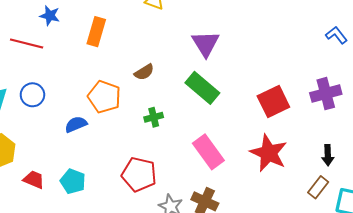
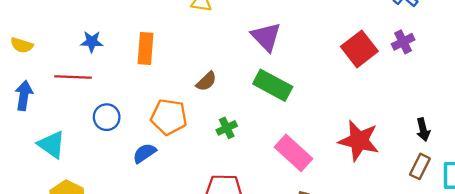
purple cross: (326, 94) -> (403, 42), moved, size x0.7
blue circle: (32, 95) -> (107, 117), moved
red square: (273, 101) -> (359, 49), moved

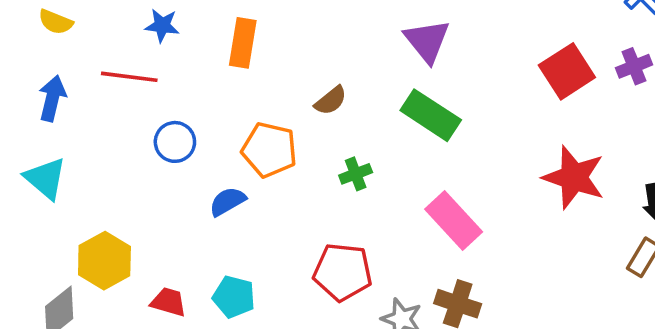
red star: (359, 141) -> (574, 177), moved
cyan triangle: (52, 145) -> (45, 178), moved

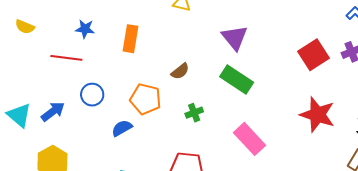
blue arrow: (52, 98) -> (53, 112), moved, turned 40

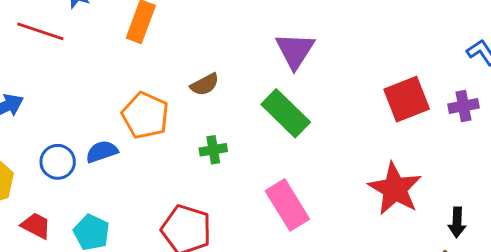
blue circle: (92, 95) -> (58, 162), moved

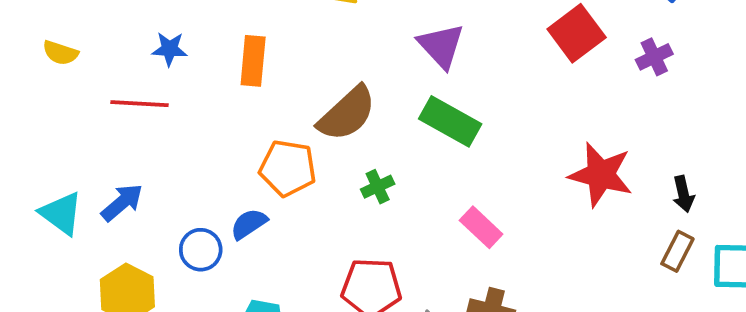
brown semicircle: (205, 85) -> (347, 114), size x1.8
red square: (407, 99) -> (577, 33), moved
pink rectangle: (287, 205) -> (481, 227), size x0.7

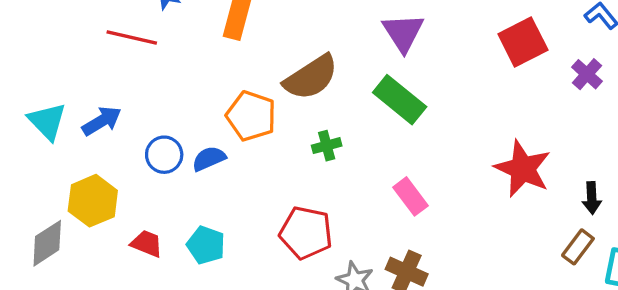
purple cross: (654, 57) -> (587, 74), turned -32
blue circle: (201, 250) -> (164, 155), moved

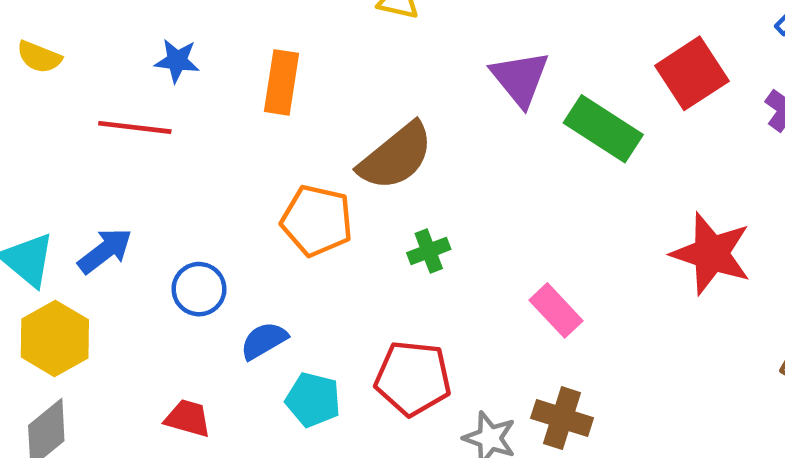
green rectangle: (400, 100) -> (603, 129), moved
blue semicircle: (209, 159) -> (264, 341), moved
yellow hexagon: (93, 201) -> (55, 338), moved
cyan pentagon: (206, 245) -> (313, 400), moved

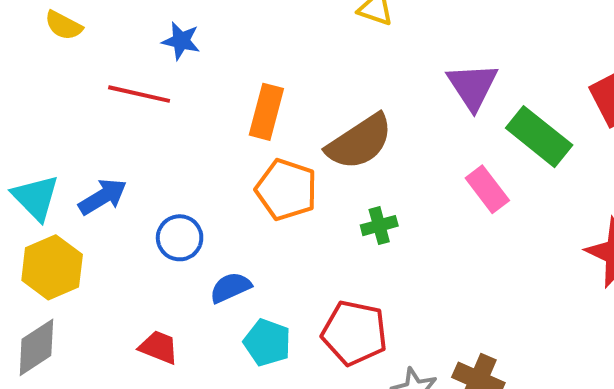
orange rectangle: (282, 82) -> (266, 112), moved
pink rectangle: (556, 310) -> (487, 189), moved

